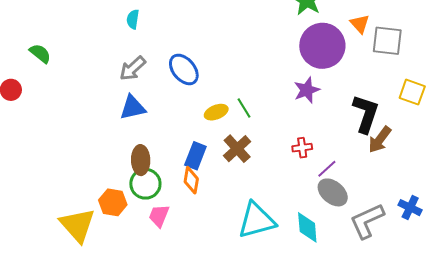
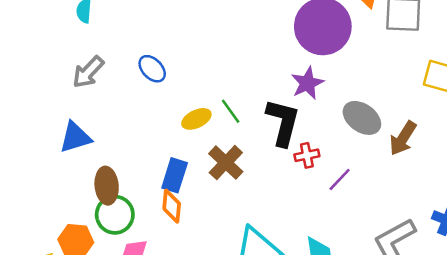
blue ellipse: (184, 69) -> (152, 69), size x0.7
blue triangle: (133, 108) -> (75, 137), moved
black L-shape: (366, 114) -> (283, 122), moved
gray ellipse: (333, 192) -> (362, 118), moved

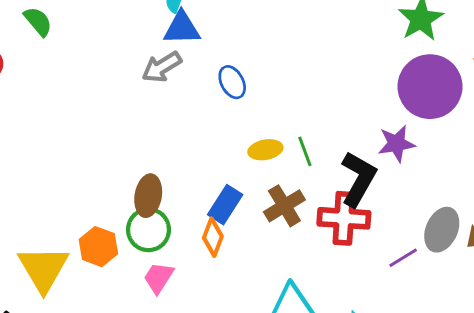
gray ellipse: (362, 118) -> (442, 230), moved, turned 63
blue triangle: (75, 137) -> (182, 28), moved
red cross: (307, 155) -> (344, 218), moved, size x1.8

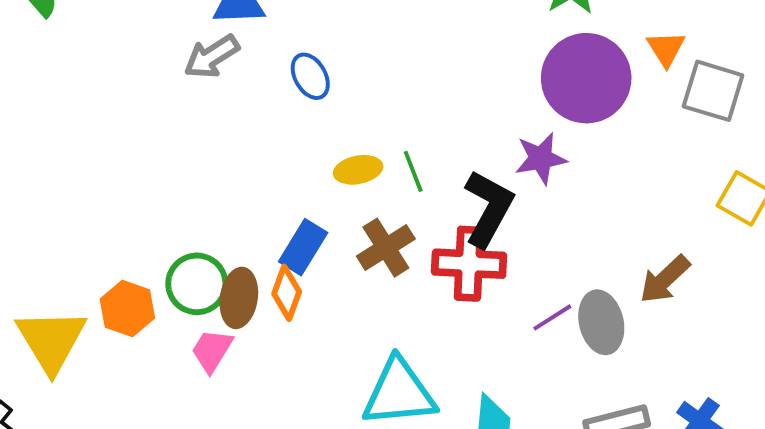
brown ellipse: (148, 196) -> (239, 298), moved
gray ellipse: (442, 230) -> (601, 322), moved, turned -36

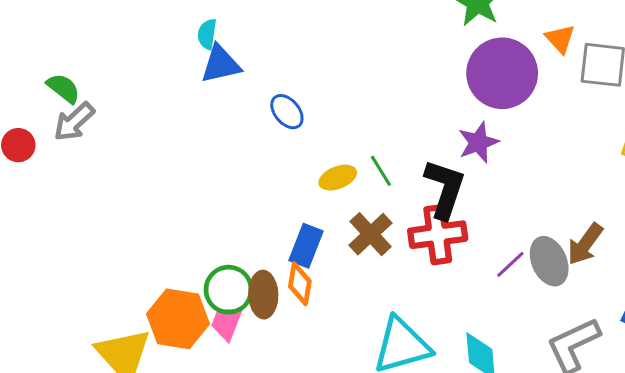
gray arrow: (212, 57) -> (74, 122), moved
brown arrow: (665, 279) -> (585, 244), moved
orange hexagon: (127, 308) -> (178, 319), size x1.4
pink trapezoid: (212, 350) -> (227, 323), moved

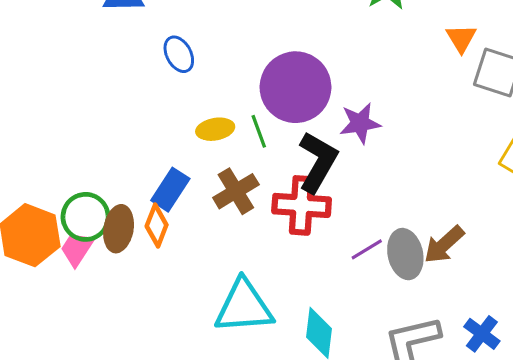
purple circle: (502, 73) -> (295, 87), moved

